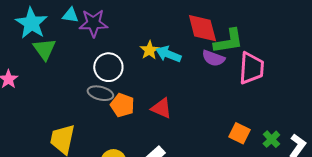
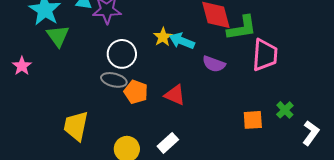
purple semicircle: (213, 58) -> (214, 64), moved
orange square: (239, 133) -> (253, 120), turned -30
green cross: (271, 139) -> (285, 110), moved

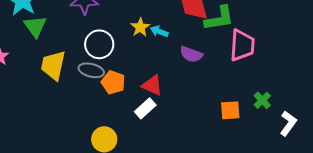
cyan arrow: (182, 41) -> (159, 31), size x0.7
yellow trapezoid: (76, 126) -> (53, 65), moved
white rectangle: (168, 143) -> (145, 108), moved

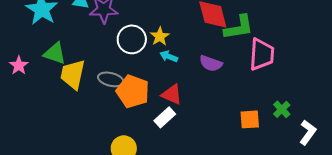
green triangle: (35, 26) -> (55, 53), moved, turned -35
cyan arrow: (159, 31) -> (169, 56), moved
white circle: (99, 44) -> (132, 39), moved
orange pentagon: (113, 82) -> (133, 91), size x1.4

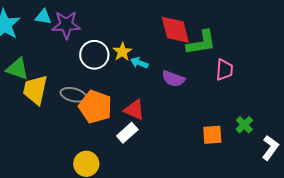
pink trapezoid: (262, 54) -> (224, 70), size x0.7
cyan arrow: (169, 56) -> (139, 63), moved

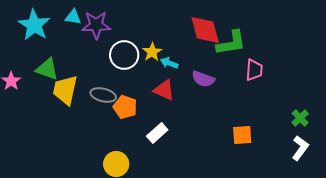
orange pentagon: (95, 107) -> (125, 107), size x0.7
red triangle: (134, 110) -> (164, 90), moved
green cross: (244, 125) -> (300, 118), moved

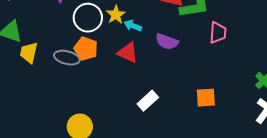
yellow trapezoid: (65, 90) -> (29, 53), size x0.7
orange pentagon: (125, 107) -> (86, 49), moved
white rectangle: (157, 133) -> (148, 101), moved

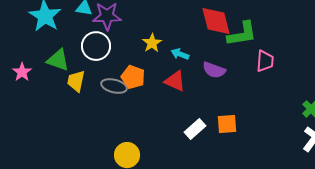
yellow star: (116, 15) -> (152, 43), moved
white circle: (88, 18) -> (96, 46), moved
orange square: (206, 98) -> (227, 124), moved

